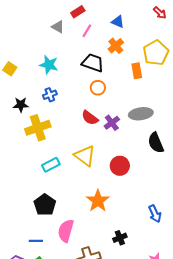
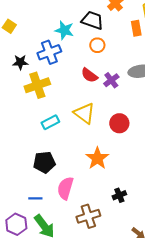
cyan star: (49, 65) -> (64, 30), moved
blue cross: (50, 95) -> (49, 52), size x1.6
black pentagon: (45, 205) -> (44, 162), turned 30

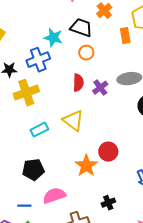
red semicircle: (89, 75) -> (78, 83), turned -126
red circle: (119, 123) -> (108, 152), moved
pink semicircle: (65, 188) -> (54, 196), turned 55

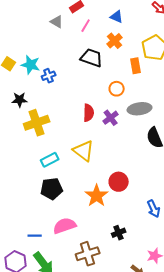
cyan star: (53, 38) -> (31, 65), moved
orange circle: (86, 53) -> (117, 89), moved
blue cross: (38, 60) -> (49, 76), moved, size x0.6
black pentagon: (33, 170) -> (52, 189), moved

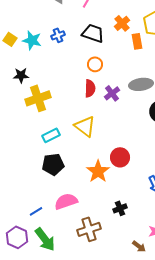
orange cross: (115, 41) -> (122, 23), moved
blue cross: (49, 76) -> (58, 35), moved
orange circle: (117, 89) -> (95, 64), moved
blue line: (35, 236) -> (36, 211), turned -32

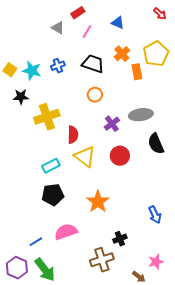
black star: (21, 75) -> (21, 97), moved
red semicircle: (90, 88) -> (73, 135), moved
yellow cross: (38, 98) -> (47, 117), moved
red circle: (120, 157) -> (120, 156), moved
brown cross: (89, 229) -> (102, 260), moved

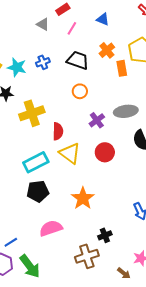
cyan rectangle: (51, 166) -> (36, 162), size x1.4
blue line: (36, 242) -> (11, 242), moved

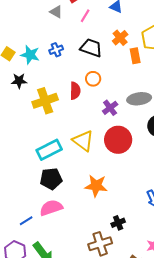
red semicircle: (58, 131) -> (75, 91), moved
red circle: (105, 152) -> (118, 140), size x1.4
orange star: (83, 198) -> (96, 186), turned -30
pink semicircle: (51, 228) -> (51, 208), moved
blue line: (11, 242) -> (26, 221), moved

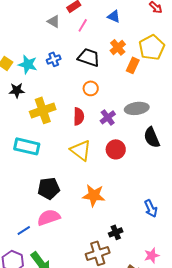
orange rectangle: (135, 56) -> (133, 65), turned 35
red semicircle: (75, 91) -> (79, 116), moved
red circle: (118, 140) -> (116, 149), size x0.7
cyan rectangle: (49, 150) -> (27, 146), moved, turned 40

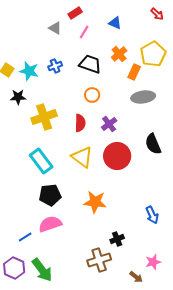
gray ellipse: (137, 108) -> (143, 97), moved
cyan rectangle: (27, 146) -> (41, 161), moved, turned 40
red circle: (116, 149) -> (117, 156), size x1.4

